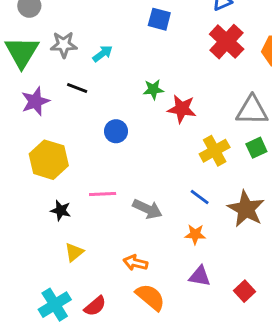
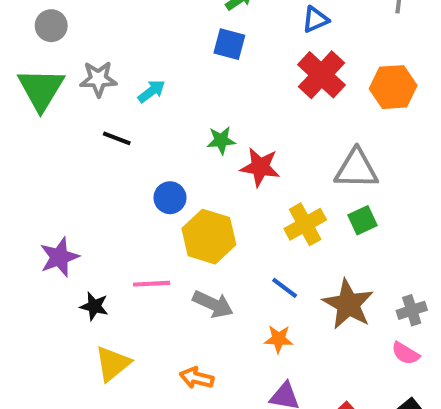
purple star: (35, 101) -> (59, 257), moved
yellow hexagon: (49, 160) -> (209, 237), moved
yellow triangle: (74, 252) -> (113, 364), size x1.4

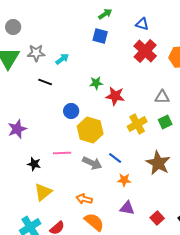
blue triangle: (315, 20) -> (142, 24), turned 40
gray triangle: (356, 169) -> (162, 97), size x0.7
purple star: (59, 257) -> (17, 129), moved
blue line: (285, 288) -> (115, 158), moved

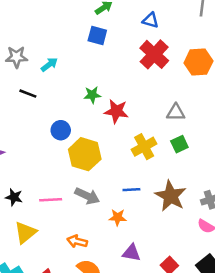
pink line: (62, 153) -> (51, 200), moved
blue line: (115, 158) -> (131, 190), moved, turned -40
orange star: (124, 180) -> (118, 217), moved

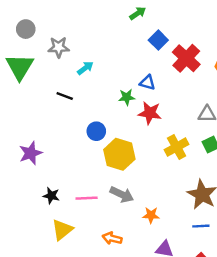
blue triangle: (150, 20) -> (147, 83), moved
blue square: (97, 35) -> (158, 40), moved, turned 30
gray star: (16, 57) -> (59, 47), moved
blue line: (131, 190) -> (201, 226), moved

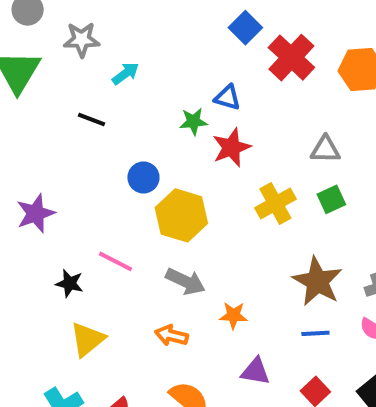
red star: (150, 113) -> (231, 147), turned -30
pink line: (87, 198) -> (115, 261), moved, turned 30
orange arrow: (112, 238) -> (171, 335), moved

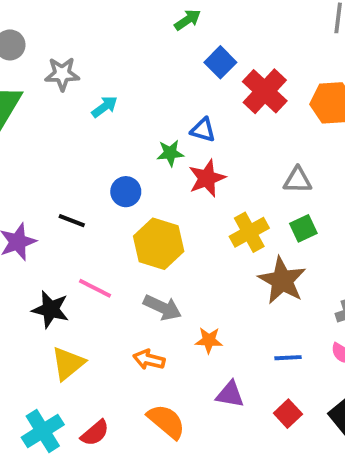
black line: (92, 120) -> (72, 221), moved
blue circle: (143, 177) -> (126, 192), moved
brown star: (317, 281) -> (282, 280), moved
black star: (70, 283) -> (50, 309), size x1.4

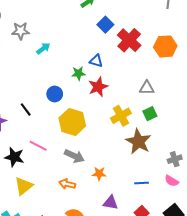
black line: (72, 221) -> (26, 110), turned 32

